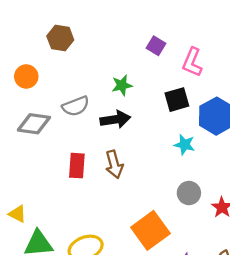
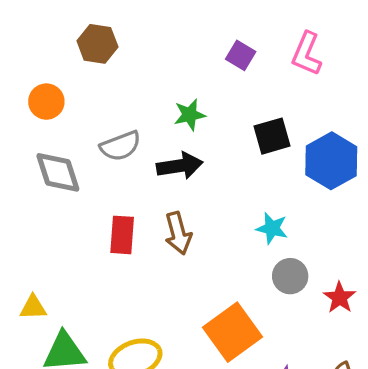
pink L-shape: (192, 62) -> (307, 54), moved
gray diamond: (34, 124) -> (58, 172), turned 64
cyan star: (185, 145) -> (272, 228), moved
yellow triangle: (17, 214) -> (33, 307), turned -30

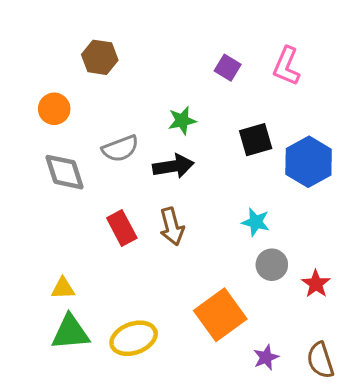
red rectangle: (122, 235) -> (122, 228), turned -32
yellow triangle: (33, 307) -> (63, 288), moved

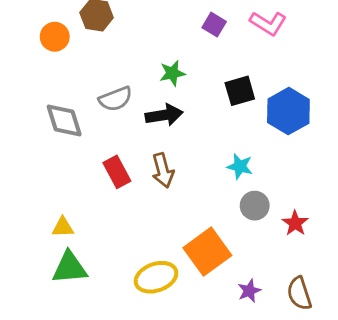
pink L-shape: (287, 66) -> (268, 23), turned -81
orange circle: (54, 109) -> (55, 37), moved
yellow ellipse: (134, 338) -> (156, 277), moved

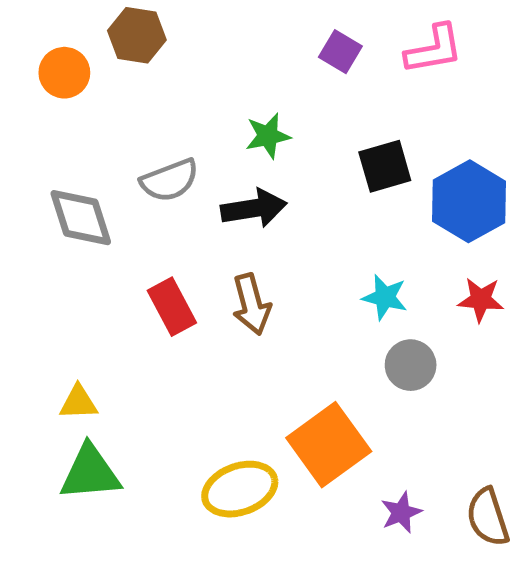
pink L-shape: (268, 23) -> (434, 49), turned -42
red star: (295, 223) -> (481, 300), moved, turned -30

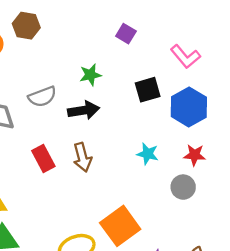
pink L-shape: (434, 49) -> (185, 57), moved, turned 60
gray circle: (411, 365) -> (183, 187), moved

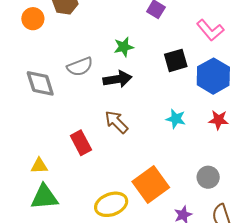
brown arrow: (82, 157) -> (116, 122), turned 150
red rectangle: (43, 158) -> (81, 143), moved
gray circle: (183, 187) -> (208, 177), moved

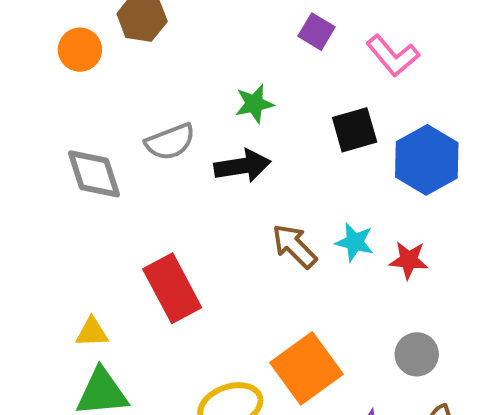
pink L-shape: (210, 30) -> (393, 56), moved
red star: (219, 120) -> (409, 260), moved
brown arrow: (116, 122) -> (294, 246), moved
red rectangle: (81, 143) -> (172, 288), size x1.4

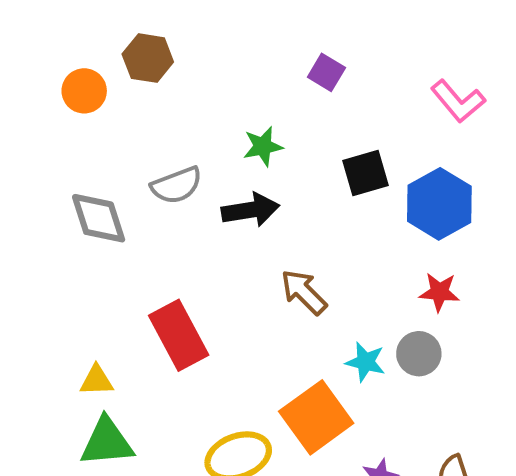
pink L-shape: (393, 56) -> (458, 101), moved
cyan star: (355, 242) -> (365, 362), moved
red star: (409, 260) -> (439, 292), moved
gray circle: (417, 354) -> (419, 354), moved

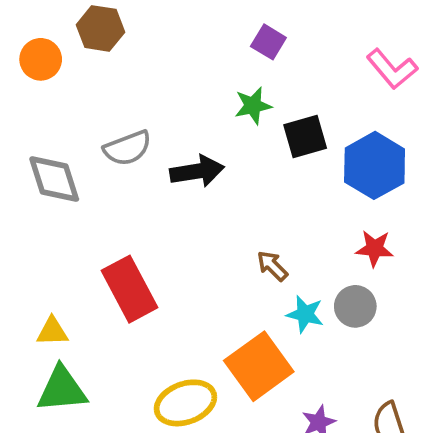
green star: (263, 146) -> (253, 106), moved
brown arrow: (304, 292) -> (272, 266), moved, size x0.7

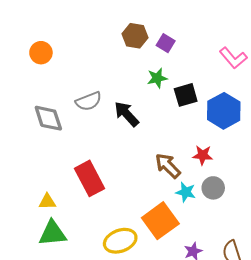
brown hexagon: (100, 28) -> (135, 36), moved
black arrow: (197, 171) -> (127, 114), turned -124
red star: (375, 248) -> (203, 155), moved
brown arrow: (272, 266) -> (168, 166), size x1.5

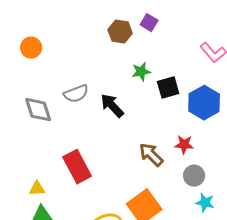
purple square: (166, 43) -> (149, 23), moved
cyan star: (186, 192) -> (205, 203), moved

